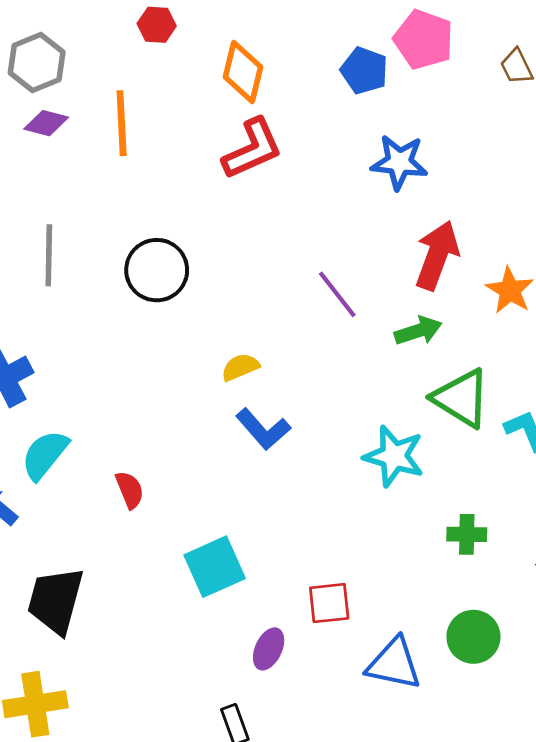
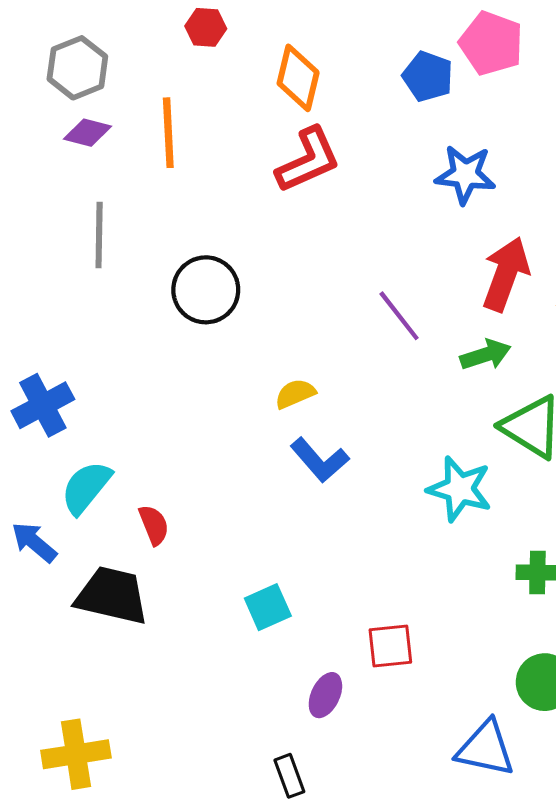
gray line: (49, 255) -> (99, 235), moved
red semicircle: (130, 490) -> (154, 525), moved
cyan square: (215, 567) -> (268, 607), size x0.7
black trapezoid: (56, 600) -> (112, 596), moved, turned 88
blue triangle: (394, 664) -> (486, 748), moved

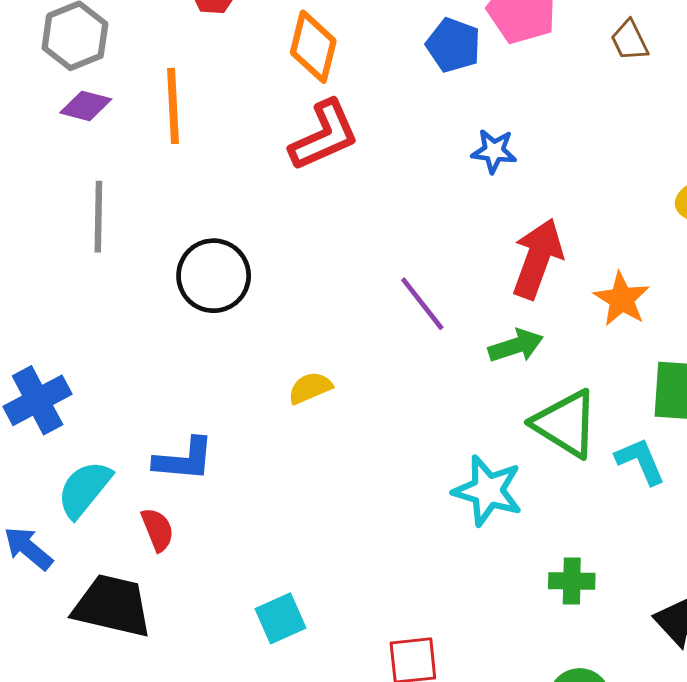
blue star: (465, 174) -> (494, 151), size x0.7
blue L-shape: (320, 460) -> (184, 460), moved, turned -44

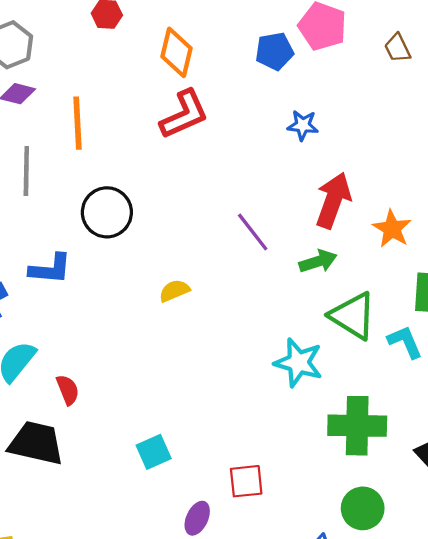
blue pentagon: (453, 45) -> (274, 51), turned -30
orange line: (173, 106) -> (77, 123), moved
blue L-shape: (184, 460) -> (50, 269), moved
green cross: (572, 581) -> (357, 426), size x1.8

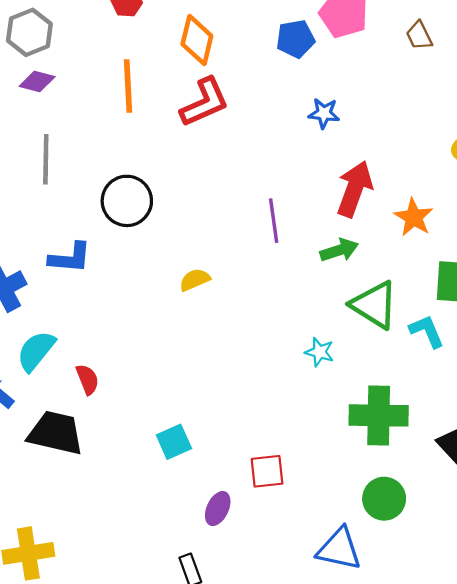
orange line: (77, 123) -> (128, 86), moved
purple line: (253, 232) -> (274, 221), turned 30
cyan star: (298, 363) -> (320, 352), size x0.6

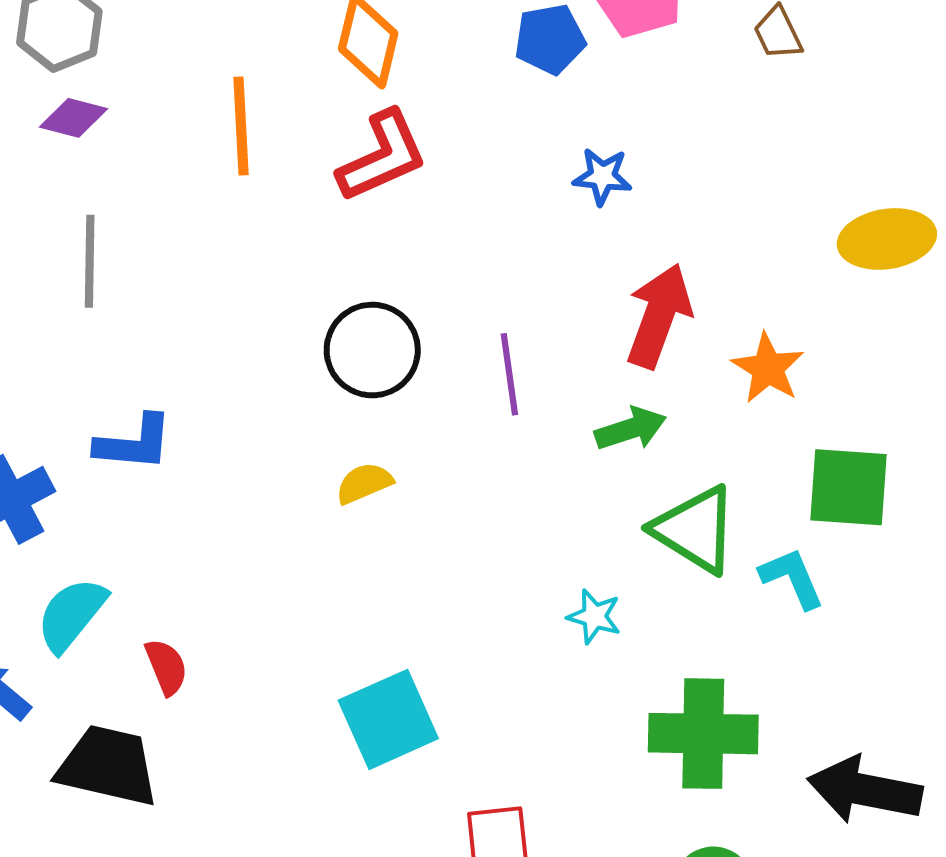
black circle: (127, 201) -> (372, 350), moved
cyan square: (174, 442) -> (388, 719), moved, size x1.5

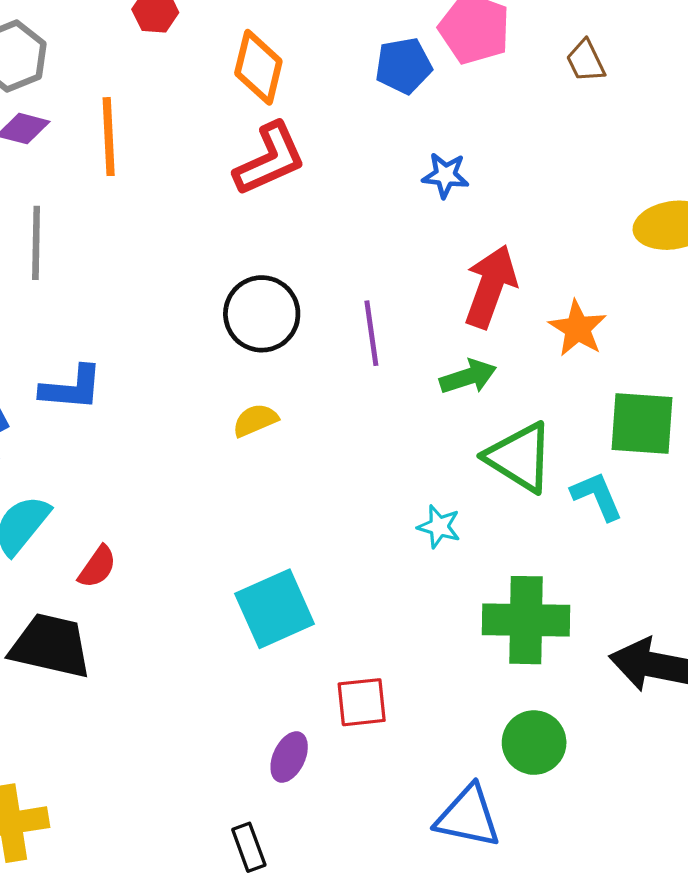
orange line: (241, 126) -> (109, 137), moved
red semicircle: (166, 667) -> (97, 567), turned 57

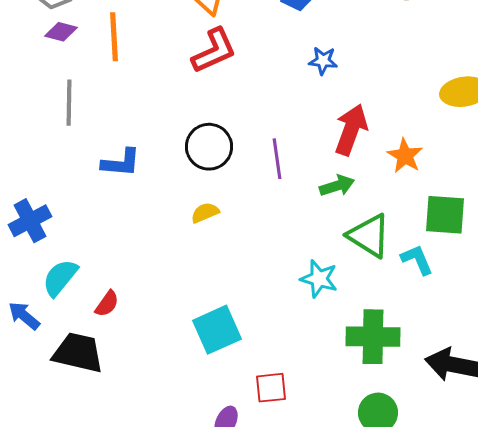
blue L-shape: (72, 388) -> (121, 163), moved
cyan star: (439, 527) -> (319, 279), size x1.4

